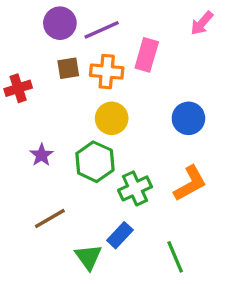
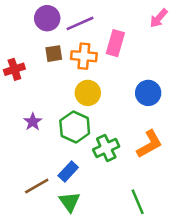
brown line: (50, 219) -> (37, 186), moved
blue rectangle: (120, 235) -> (68, 172), moved

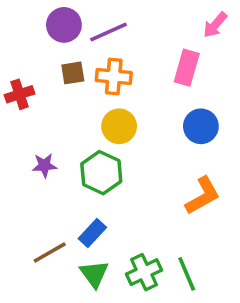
pink rectangle: (115, 43) -> (187, 68), moved
purple star: (33, 122) -> (44, 165), turned 30
green cross: (106, 148) -> (144, 272), moved

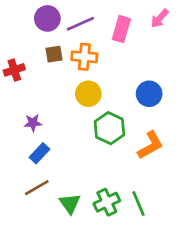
pink rectangle: (187, 68) -> (121, 29), moved
green hexagon: (101, 173) -> (109, 128), moved
blue rectangle: (92, 233) -> (39, 153), moved

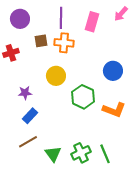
purple circle: (47, 18) -> (20, 19), moved
purple line: (80, 24) -> (61, 18), turned -65
yellow circle: (88, 94) -> (56, 76), moved
orange L-shape: (150, 145) -> (114, 110), turned 50

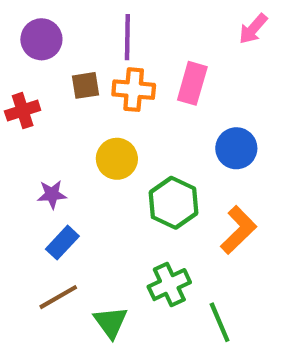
pink rectangle: (92, 22) -> (192, 83), moved
orange L-shape: (114, 110) -> (238, 230), turned -65
green cross: (81, 153) -> (169, 285), moved

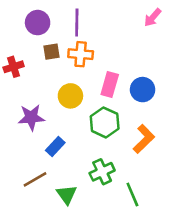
purple circle: (41, 39) -> (38, 23), moved
pink rectangle: (192, 83) -> (110, 85), moved
purple star: (52, 194) -> (31, 117), size x1.5
blue rectangle: (62, 243) -> (55, 146), moved

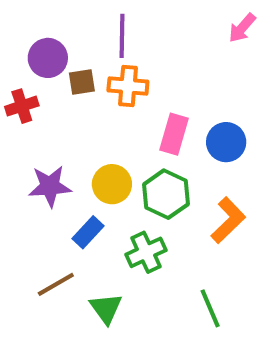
purple circle: (38, 23) -> (48, 58), moved
yellow circle: (70, 96) -> (112, 184), moved
green cross: (102, 172) -> (146, 252), moved

